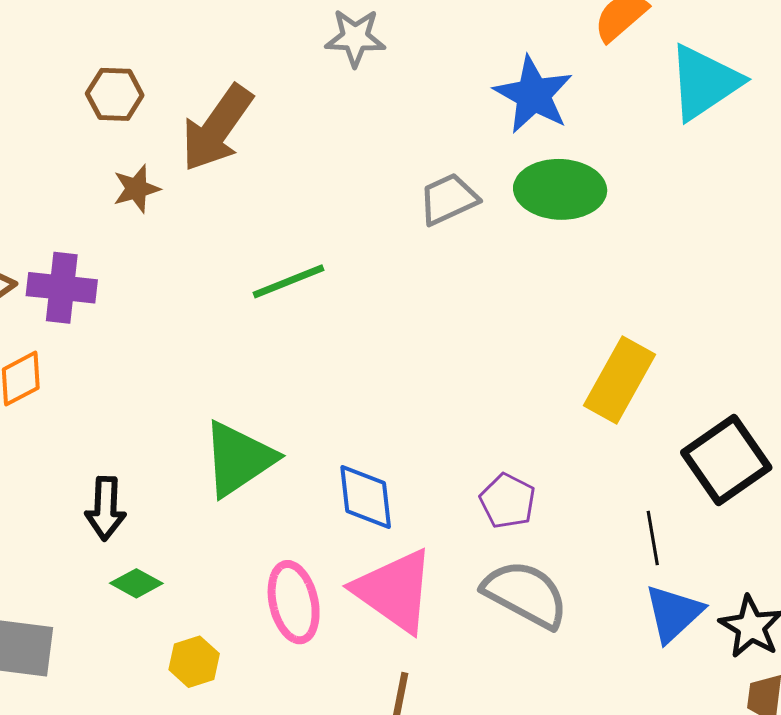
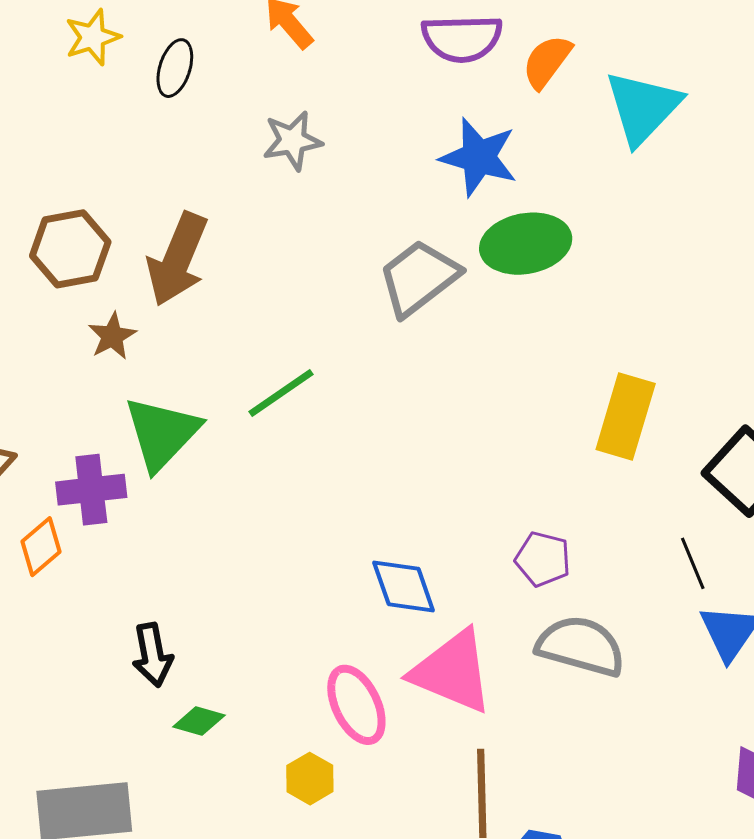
brown hexagon: (115, 94) -> (70, 249), size x1.4
gray trapezoid: (448, 199) -> (419, 278), size x1.4
purple cross: (62, 288) -> (91, 490), moved
green triangle: (239, 459) -> (162, 433), moved
yellow hexagon: (194, 662) -> (310, 779), moved

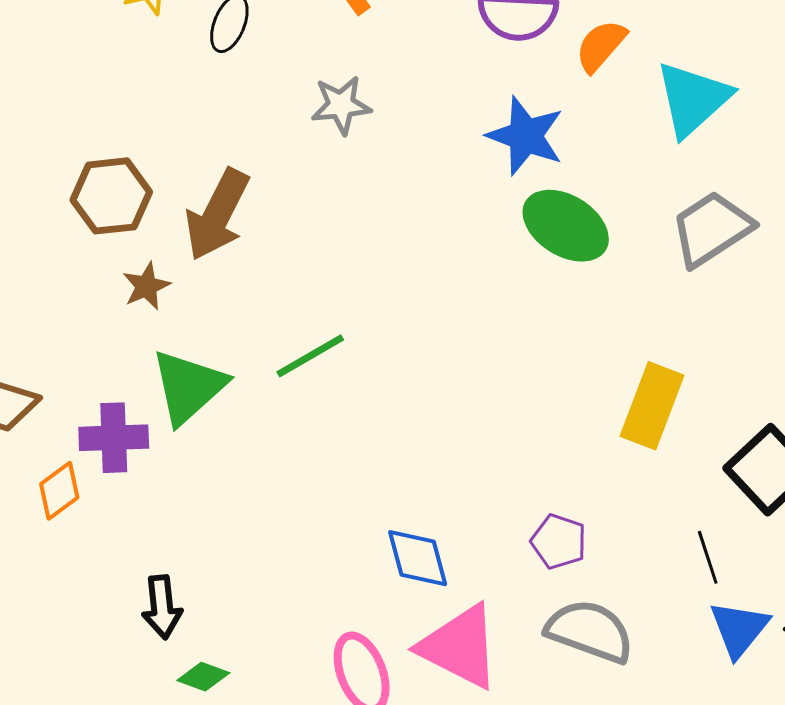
green ellipse: (526, 244) -> (566, 226), turned 38
gray trapezoid: (419, 278) -> (712, 229), moved

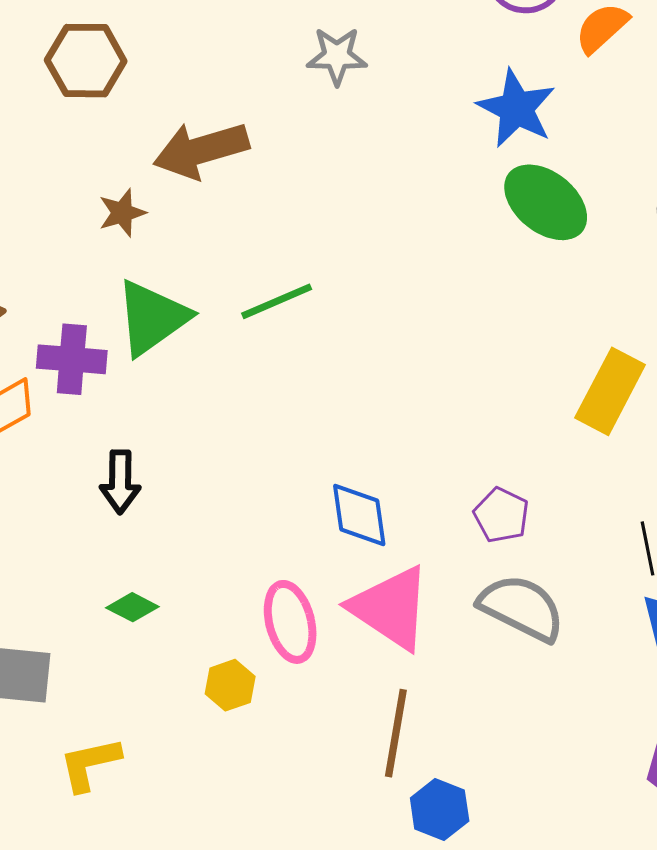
brown hexagon: (111, 196) -> (86, 61), moved
brown arrow: (217, 215) -> (201, 150), turned 40
black arrow: (162, 607) -> (120, 482), moved

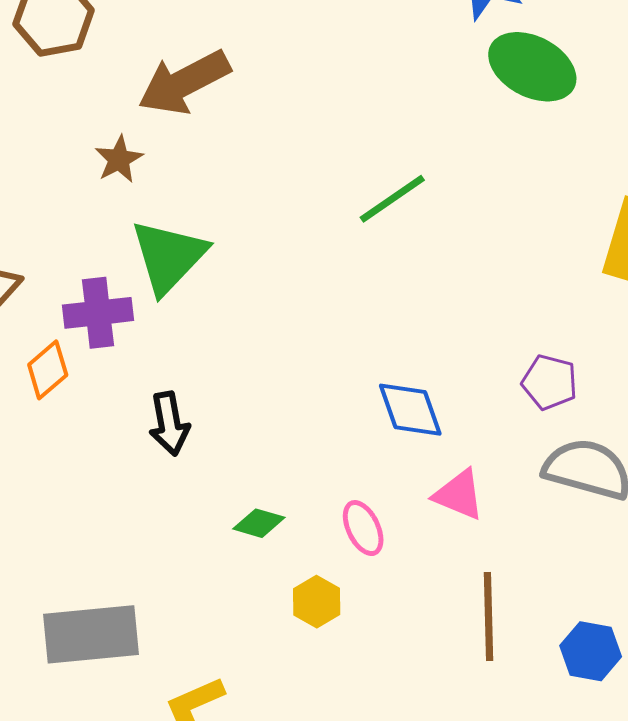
green line: (277, 301) -> (392, 199), moved
green diamond: (132, 607) -> (259, 523), moved
pink triangle: (391, 608) -> (459, 495), size x0.6
pink ellipse: (290, 622) -> (363, 528), size x0.7
blue hexagon: (440, 809) -> (591, 651), moved

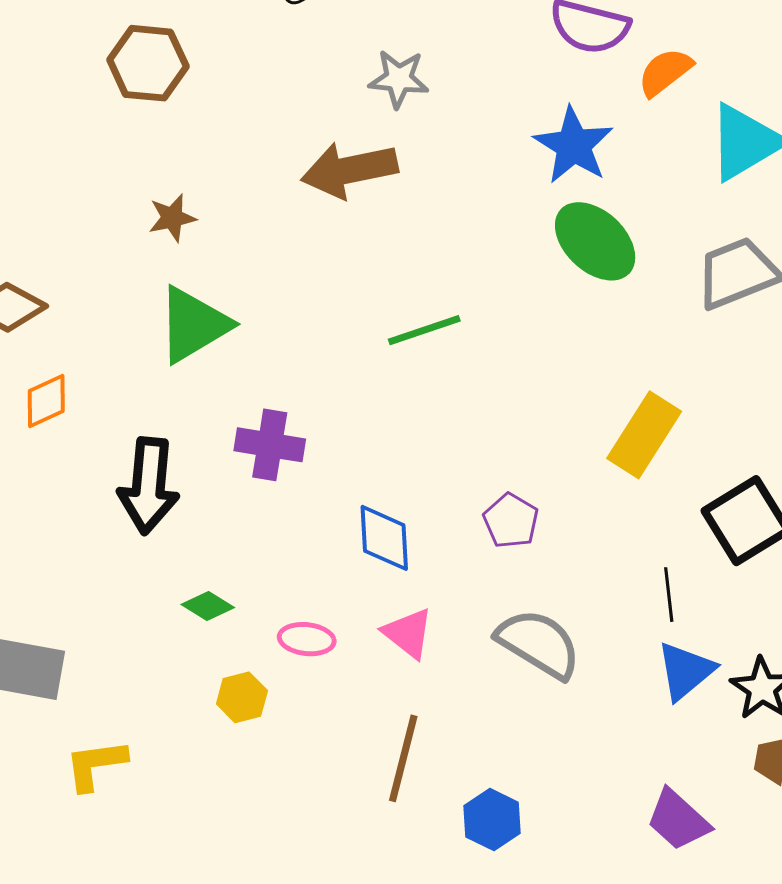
brown arrow: (184, 82) -> (349, 170), moved
purple cross: (98, 313) -> (270, 445), moved
purple pentagon: (550, 382) -> (511, 521), moved
black arrow: (169, 424) -> (149, 486), size x1.5
pink ellipse: (363, 528) -> (307, 639), turned -74

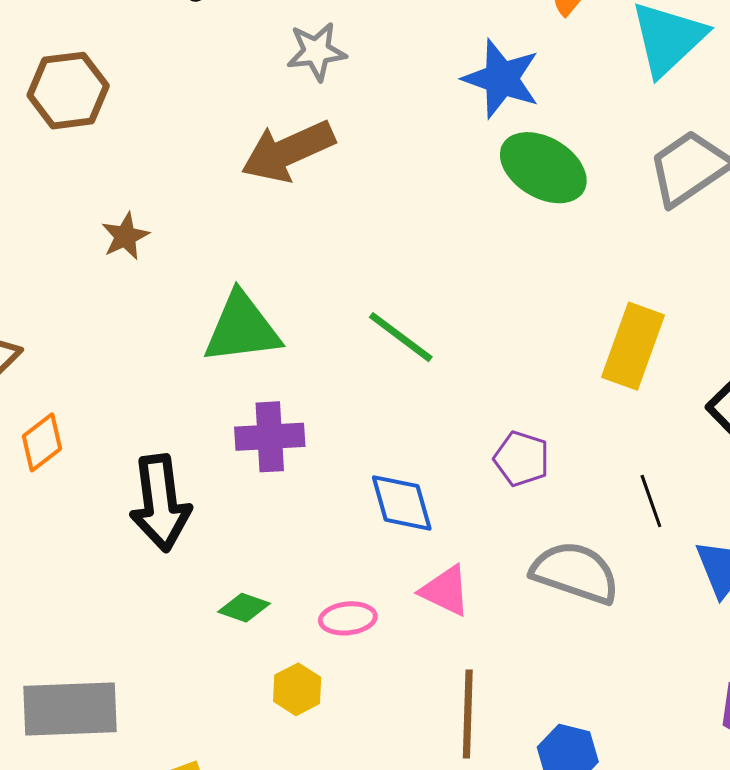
green triangle: (193, 325) -> (242, 328), moved, turned 36
green line: (424, 330) -> (401, 337), moved, turned 68
black line: (669, 595) -> (651, 501), moved

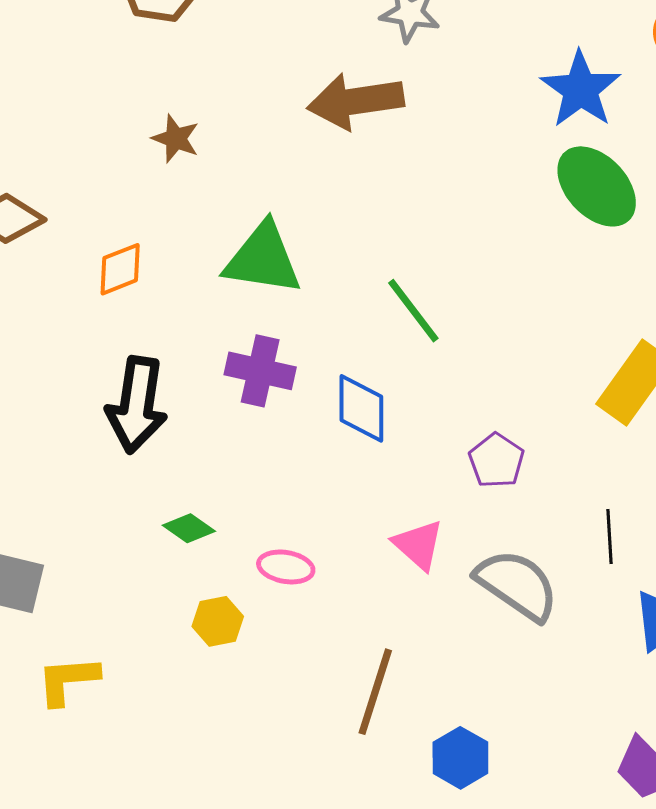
brown star: (125, 236) -> (176, 139), turned 30
orange diamond: (42, 442) -> (120, 269), moved
blue diamond: (402, 503) -> (361, 408), moved
pink triangle: (445, 591) -> (418, 545), moved

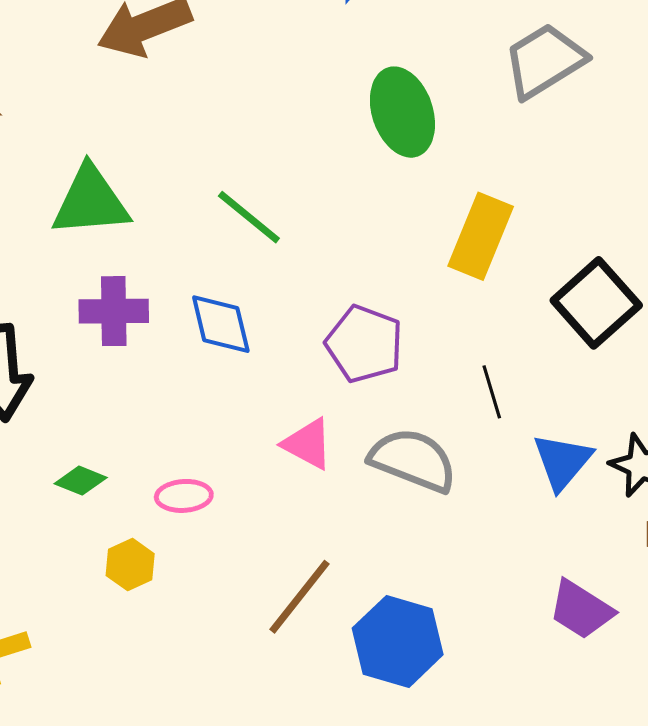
green ellipse: (597, 186) -> (402, 112), moved, turned 38
purple pentagon: (496, 461) -> (364, 344), size x1.4
brown line: (375, 692) -> (300, 597), turned 34
blue hexagon: (460, 758) -> (398, 641), size x1.5

